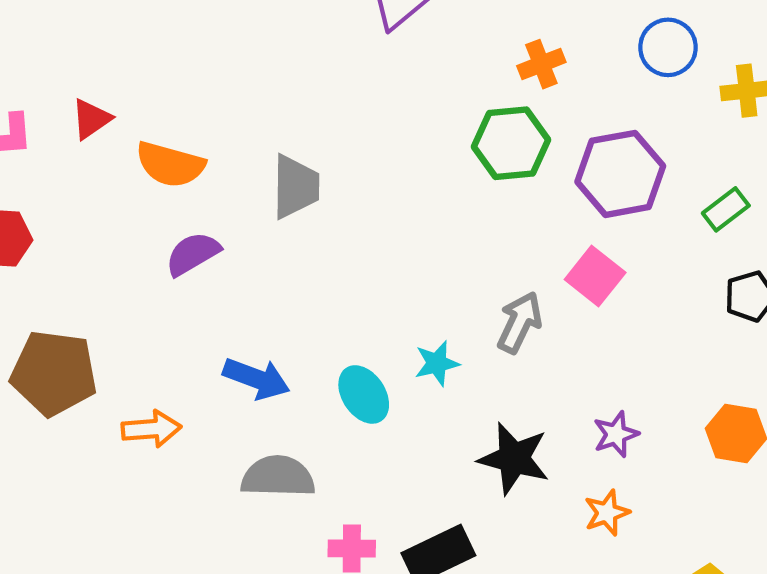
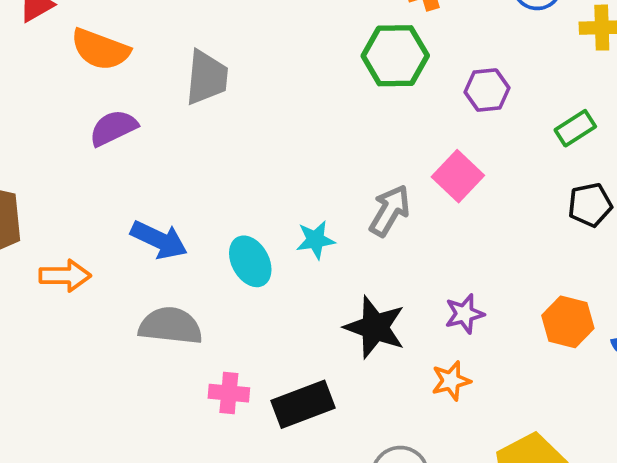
purple hexagon: (620, 174) -> (487, 90), size x0.6

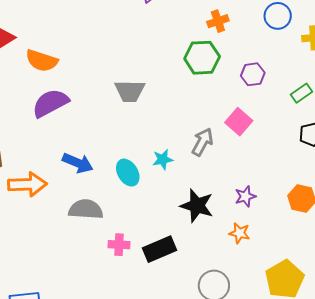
gray trapezoid: (207, 77) -> (130, 91), moved, turned 88
purple semicircle: (113, 128) -> (50, 103), size x1.4
orange arrow: (65, 276) -> (27, 184), size x1.4
orange star: (451, 381) -> (239, 233), turned 30

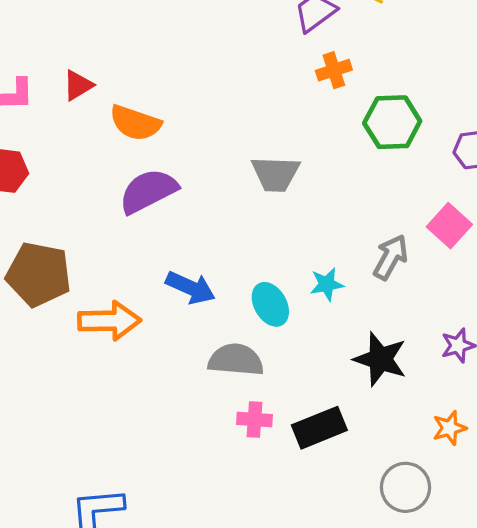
orange cross: (218, 21) -> (334, 70), moved
gray semicircle: (86, 209) -> (236, 360), moved
orange star: (239, 233) -> (449, 428), moved, turned -30

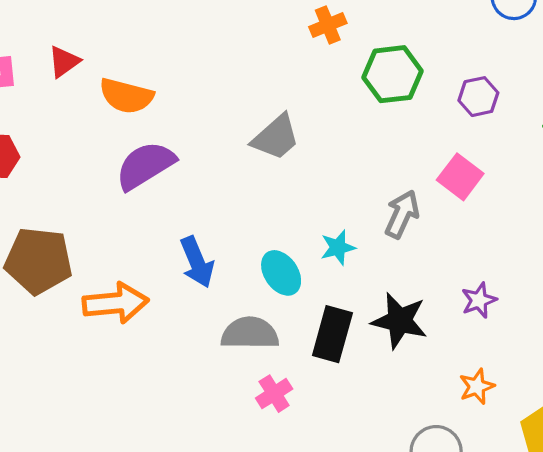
gray trapezoid: (275, 174) -> (276, 137), turned -39
blue arrow: (190, 288) -> (197, 262), turned 48
pink cross: (255, 419) -> (274, 394), turned -32
black rectangle: (319, 428) -> (332, 334), moved, turned -48

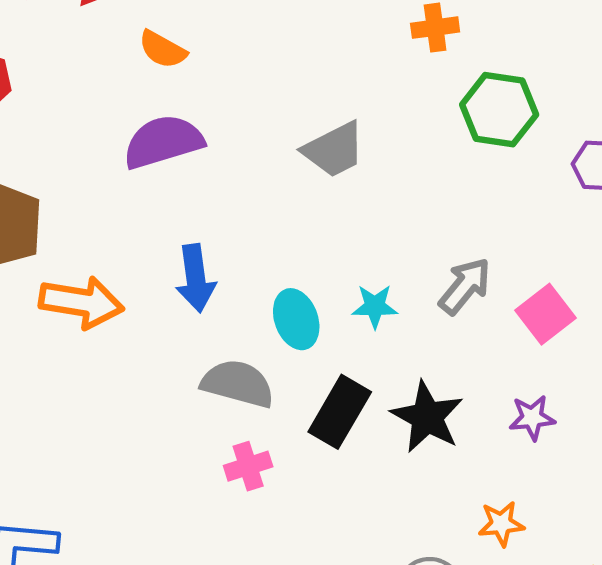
orange semicircle: (126, 96) -> (163, 49), size x0.7
pink square: (460, 177) -> (545, 314), moved

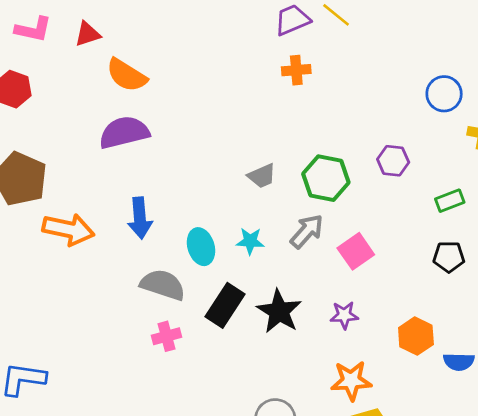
orange semicircle: (163, 49) -> (127, 75), size x1.4
green hexagon: (499, 110) -> (326, 178), moved
gray trapezoid: (334, 150) -> (262, 176), moved, size x0.7
orange star: (501, 524) -> (351, 381), moved, size x1.4

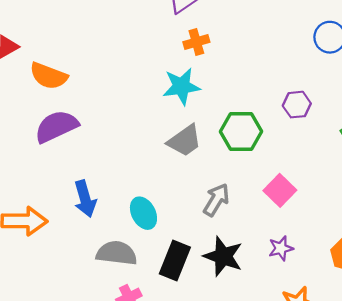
gray trapezoid: (262, 176) -> (185, 141), size x1.4
gray arrow: (307, 231) -> (216, 200), moved
cyan star: (250, 241) -> (181, 86), moved, size x1.5

